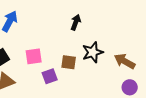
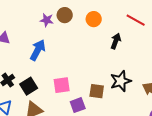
black arrow: (76, 22) -> (116, 41), moved

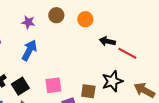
purple star: (47, 20) -> (28, 22), moved
red line: (136, 20) -> (127, 53), moved
black arrow: (116, 41) -> (107, 41), turned -98

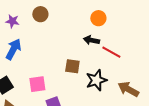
orange circle: (85, 19) -> (98, 18), moved
brown square: (88, 91) -> (72, 66), moved

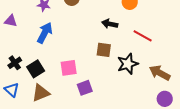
black arrow: (91, 40) -> (110, 24), moved

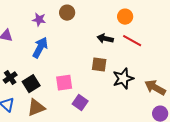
red line: (143, 36) -> (132, 41), moved
purple square: (85, 88) -> (80, 103), turned -35

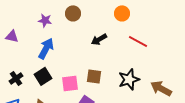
orange circle: (125, 17) -> (122, 13), moved
black arrow: (105, 39) -> (99, 39), moved, turned -42
brown square: (99, 65) -> (94, 76), moved
black square: (31, 84) -> (43, 76), moved

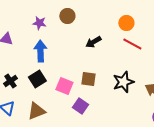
orange circle: (122, 13) -> (126, 23), moved
blue arrow: (46, 48) -> (40, 51), turned -30
pink square: (70, 83) -> (64, 86), turned 30

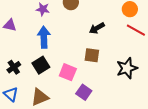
brown square: (88, 79) -> (92, 55), moved

